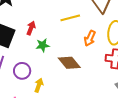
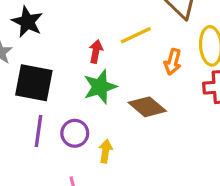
red arrow: (31, 28) -> (96, 51), moved
green star: (43, 45) -> (100, 87), size x1.5

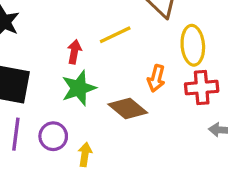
orange arrow: (173, 62) -> (156, 78), moved

